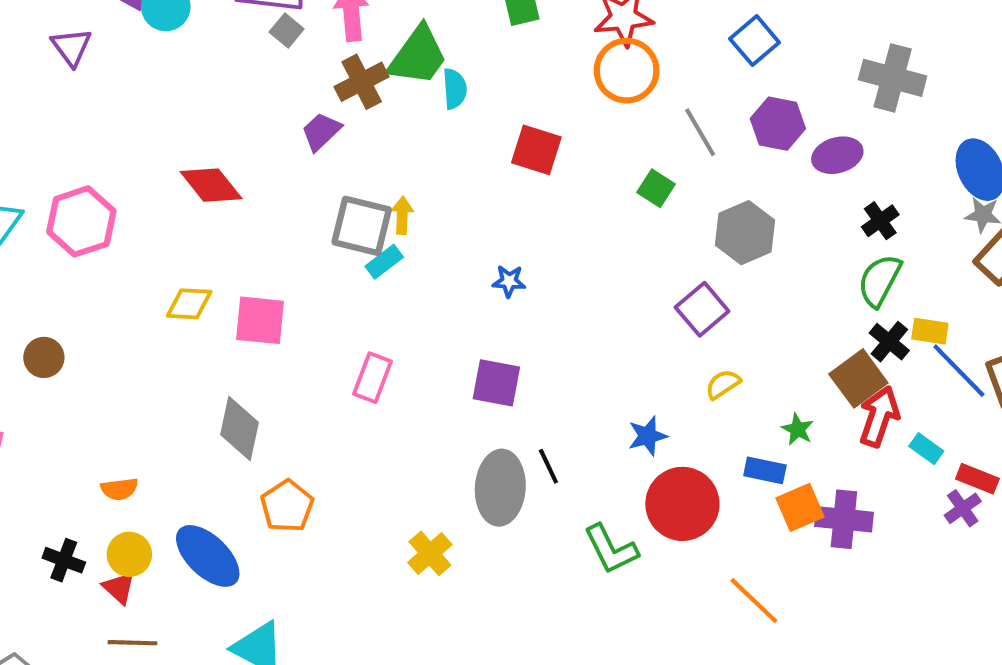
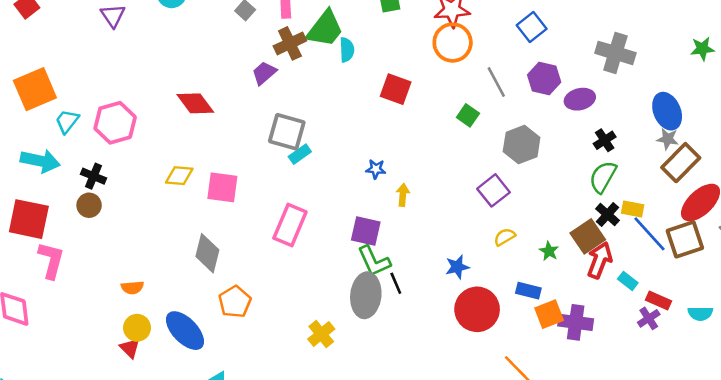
yellow arrow: (402, 215) -> (403, 195), moved
pink rectangle: (372, 378) -> (290, 225), size x1.4
green star: (798, 429) -> (549, 251), moved
green L-shape: (611, 549) -> (374, 261), moved
black cross: (64, 560) -> (93, 176), moved

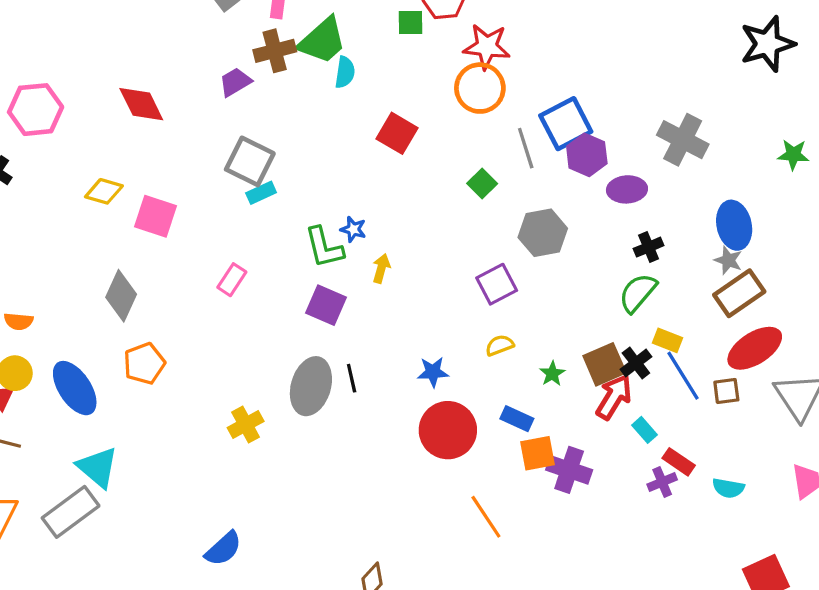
blue square: (532, 27) -> (566, 124), moved, size x1.4
black cross: (607, 215) -> (636, 363), moved
pink rectangle: (290, 225) -> (232, 280), size x0.6
brown square: (685, 239) -> (726, 391), size x0.6
green L-shape: (374, 261) -> (324, 247), moved

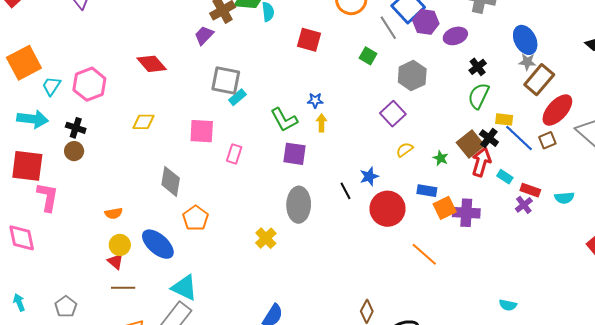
pink square: (156, 216) -> (202, 131), moved
blue star: (353, 229) -> (315, 100), moved
black line: (352, 378) -> (345, 191), moved

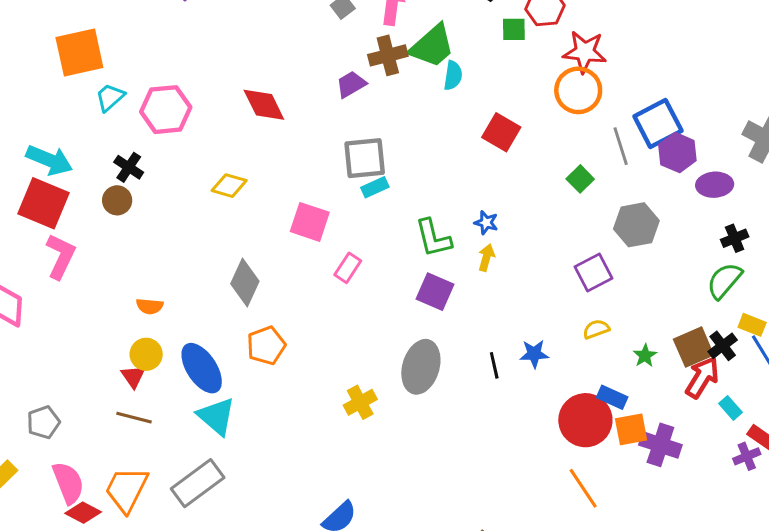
gray square: (226, 80) -> (365, 158), turned -32
cyan arrow: (33, 119) -> (49, 160), moved
red circle: (387, 209) -> (585, 420), moved
cyan triangle: (184, 288) -> (216, 416), moved

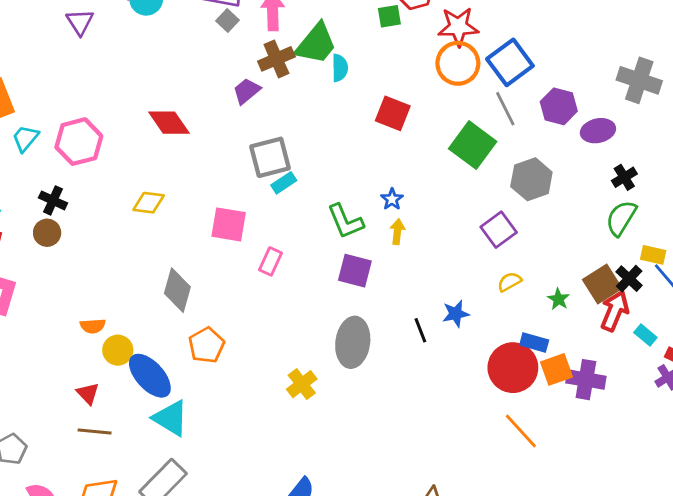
blue square: (658, 123) -> (510, 62), moved
green square: (580, 179) -> (473, 145), size x1.8
blue star: (486, 223) -> (392, 199), turned 30
yellow circle: (146, 354) -> (118, 350), moved

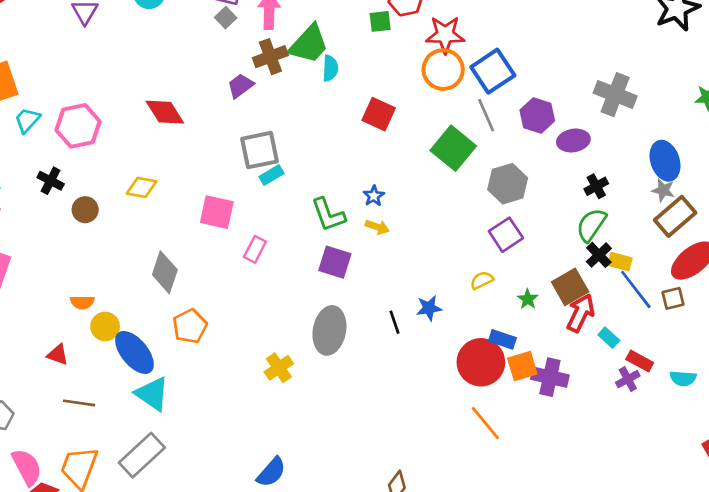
purple square: (499, 230) -> (506, 235), moved
yellow arrow: (397, 232) -> (377, 227), turned 100
brown circle: (47, 233) -> (85, 210), moved
black cross: (629, 279) -> (599, 255), moved
red triangle: (88, 393) -> (58, 355), moved, turned -30

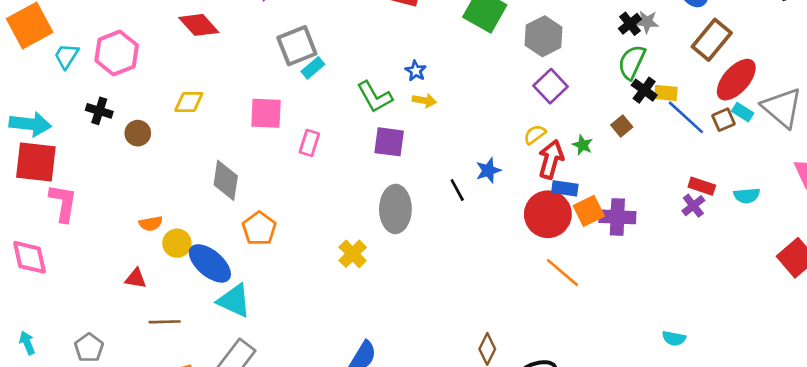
gray star: (663, 190) -> (647, 22), moved
brown square: (570, 287) -> (622, 126), size x0.6
red arrow: (581, 313) -> (551, 159), moved
cyan rectangle: (609, 338) -> (743, 112), moved

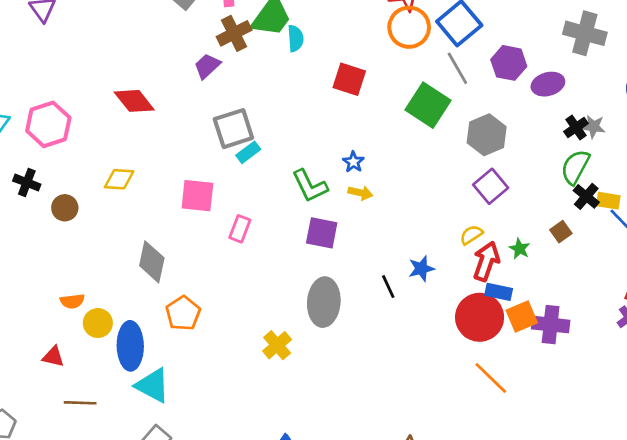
blue ellipse: (210, 263) -> (130, 346), turned 45

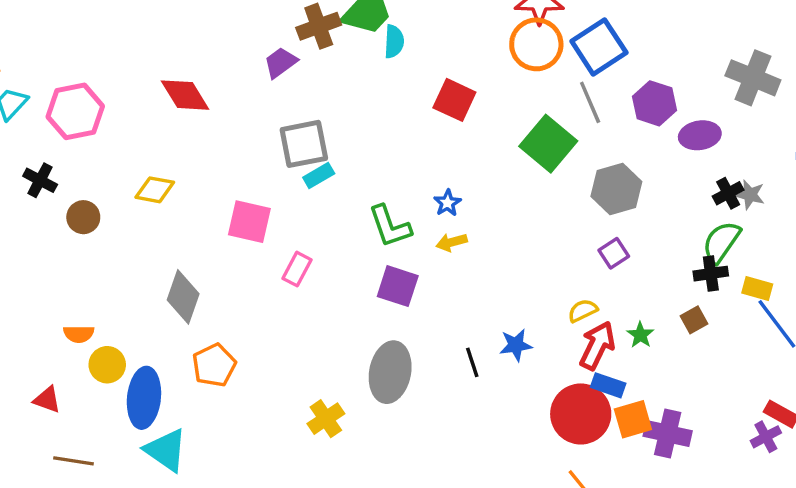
purple square: (491, 186) -> (614, 253), size x0.7
yellow arrow: (360, 193) -> (452, 242), turned 145
black cross: (586, 196) -> (711, 274), moved, turned 35

